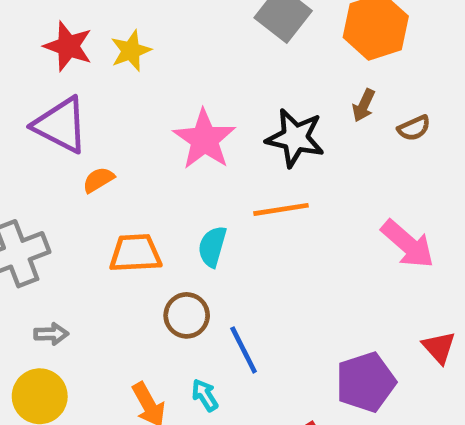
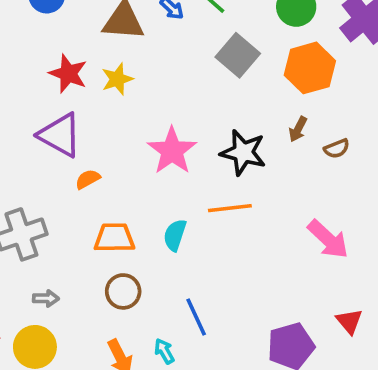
brown circle: (187, 315) -> (123, 291), moved

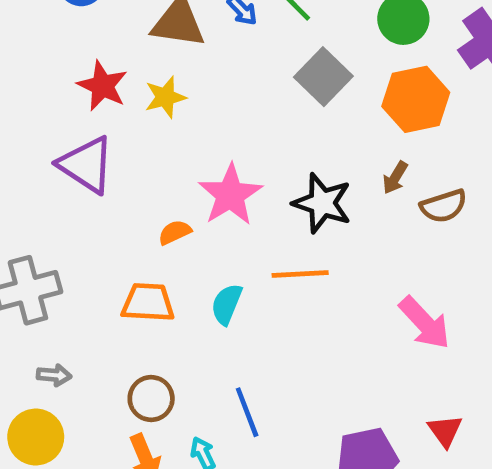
brown semicircle: (337, 149) -> (444, 206), size x1.4
orange semicircle: (88, 179) -> (175, 232), moved
brown circle: (123, 291) -> (151, 398), moved

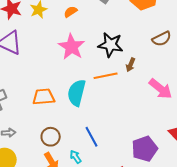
brown arrow: (395, 178) -> (131, 65), moved
orange semicircle: (175, 232) -> (71, 12), moved
cyan semicircle: (227, 304) -> (77, 93), size x1.5

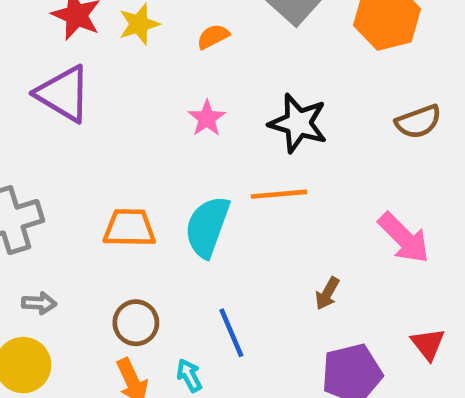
pink star: (72, 47) -> (207, 118), size x0.6
brown arrow: (131, 65) -> (327, 293), moved

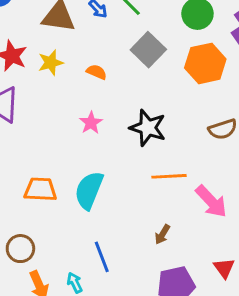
orange semicircle: (213, 37) -> (97, 72), turned 48
orange line: (279, 194) -> (169, 176), moved
brown circle: (136, 323) -> (20, 249), moved

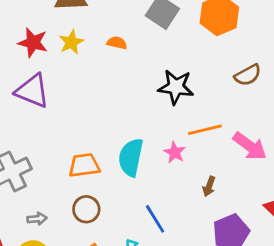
pink star: (91, 123) -> (175, 152), moved
brown circle: (20, 249) -> (86, 209), moved

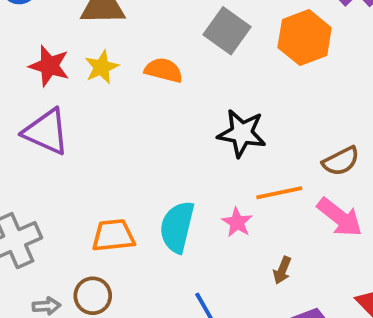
orange semicircle: (117, 43) -> (164, 70), size x1.4
brown semicircle: (248, 75) -> (341, 161), moved
brown circle: (86, 209) -> (93, 296), moved

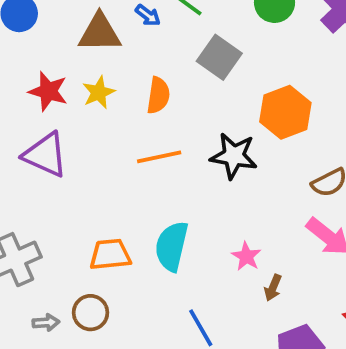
orange hexagon: (305, 38) -> (285, 112), moved
orange semicircle: (164, 70) -> (158, 95), turned 84
orange line: (279, 193) -> (159, 157), moved
pink star: (237, 222) -> (246, 256), moved

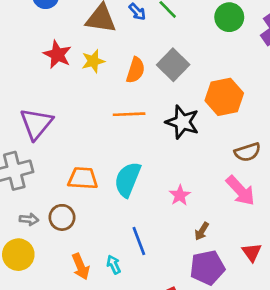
gray square: (219, 57) -> (173, 65), moved
purple triangle: (45, 155) -> (36, 124), moved, turned 36
brown arrow: (273, 288) -> (202, 231), moved

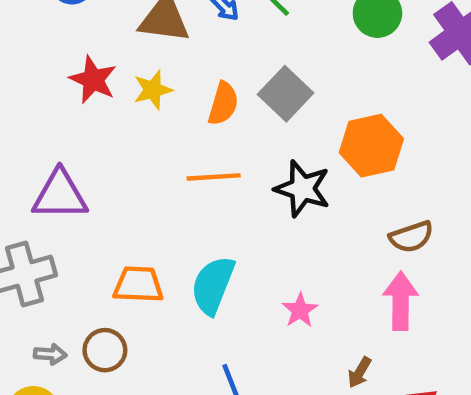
purple triangle: (36, 124) -> (60, 195), turned 51
pink arrow: (240, 191) -> (401, 301), turned -136
brown arrow: (202, 231) -> (360, 372), moved

